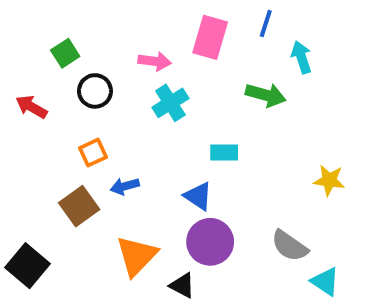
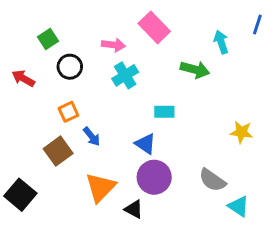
blue line: (266, 23) -> (257, 25), moved
pink rectangle: (210, 37) -> (154, 27), turned -60
blue arrow: (125, 186) -> (92, 136), turned -114

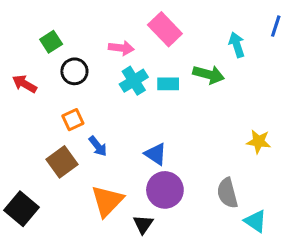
cyan rectangle: (164, 112) -> (168, 84), moved
gray semicircle: (212, 180) -> (227, 193), turned 40
black triangle: (134, 209) -> (143, 224), turned 36

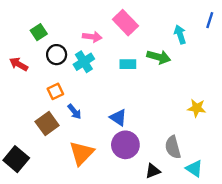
cyan cross: (134, 81) -> (84, 62), moved
black triangle: (143, 224) -> (153, 171), moved, turned 35

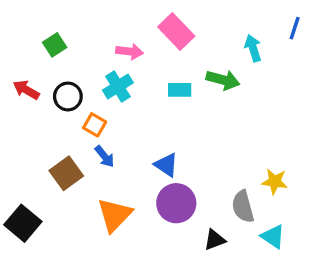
black circle: (57, 55) -> (68, 96), moved
orange square: (55, 91) -> (95, 125), moved, turned -35
yellow star: (197, 108) -> (275, 182), moved

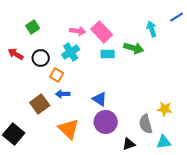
blue line: (295, 28) -> (177, 17), turned 40
pink rectangle: (176, 31) -> (102, 32), moved
blue arrow: (105, 157) -> (63, 94), turned 128
orange triangle: (115, 215) -> (69, 129), turned -30
cyan triangle: (273, 237) -> (164, 142), turned -42

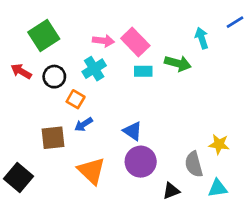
green square: (33, 27) -> (44, 35), size x1.6
blue arrow: (63, 94) -> (84, 124), turned -32
brown square: (40, 104) -> (53, 138), turned 30

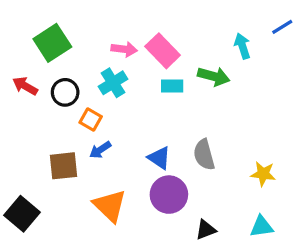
gray semicircle: (194, 164) -> (204, 155), moved

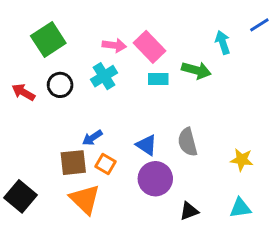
red arrow: (25, 86) -> (23, 92), moved
orange square: (91, 120) -> (105, 164), moved
brown square: (63, 166) -> (73, 163), moved
orange triangle: (110, 206) -> (85, 199), moved

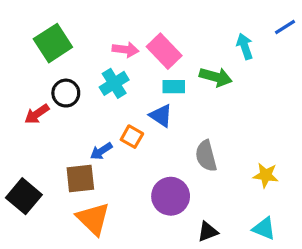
red arrow: (23, 92) -> (37, 114), moved, turned -65
blue triangle: (147, 145) -> (161, 116), moved
orange square: (105, 164) -> (132, 137), moved
black square: (20, 196) -> (24, 196), moved
cyan triangle: (240, 208) -> (264, 228), turned 30

